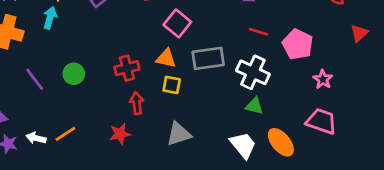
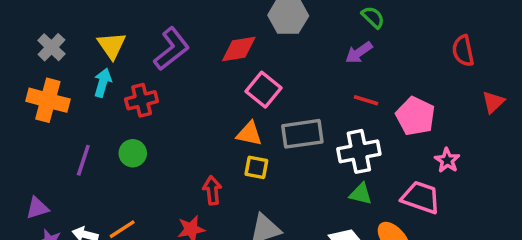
red cross: (127, 68) -> (142, 100), moved
white cross: (253, 72) -> (359, 151), turned -36
purple line: (35, 79) -> (83, 160), turned 55
pink trapezoid: (321, 121) -> (421, 197), moved

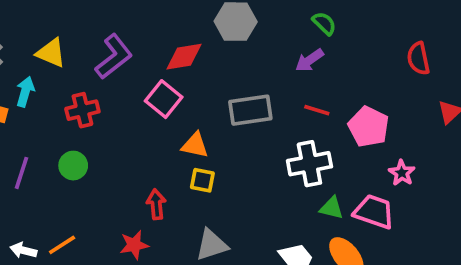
yellow triangle: (112, 45) -> (51, 53), turned -32
cyan arrow: (103, 83) -> (25, 92), moved
pink square: (263, 90) -> (164, 99), moved
gray rectangle: (302, 134) -> (250, 110), moved
green triangle: (361, 194) -> (332, 208), moved

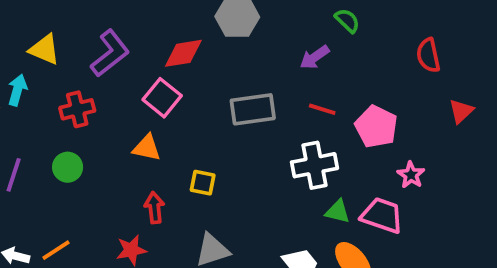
green semicircle: (324, 23) -> (347, 21), moved
orange triangle: (195, 145) -> (147, 148), moved

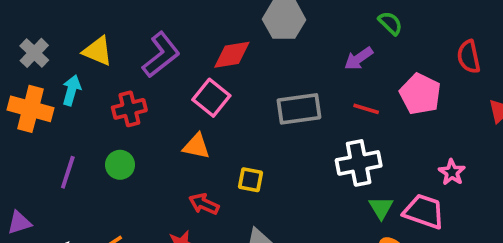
pink pentagon: (376, 127) -> (420, 94), moved
red arrow: (154, 208) -> (204, 204), turned -60
green triangle: (338, 212) -> (381, 208), turned 45

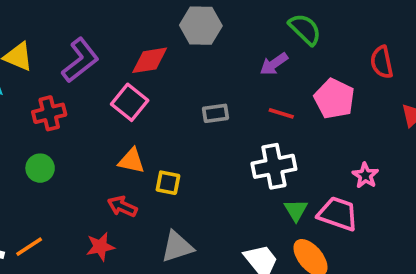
green semicircle: (390, 23) -> (305, 29), size x1.4
gray rectangle: (299, 109) -> (215, 113), size x0.6
orange triangle: (196, 146) -> (131, 161), moved

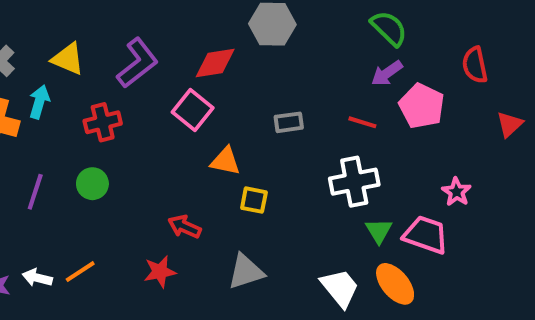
purple arrow: (274, 64) -> (387, 73), moved
orange triangle: (131, 161) -> (225, 161), moved
yellow square: (168, 183) -> (254, 200), moved

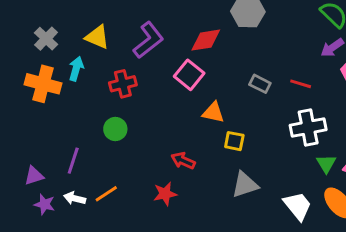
gray rectangle: (289, 122) -> (260, 84), turned 35
red line: (362, 122) -> (301, 84), moved
purple line: (35, 192) -> (73, 161), moved
gray triangle: (246, 272) -> (245, 185), moved

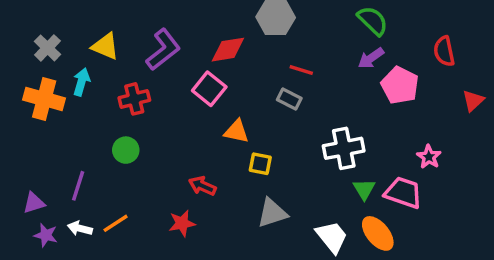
red line: (301, 84) -> (301, 70), moved

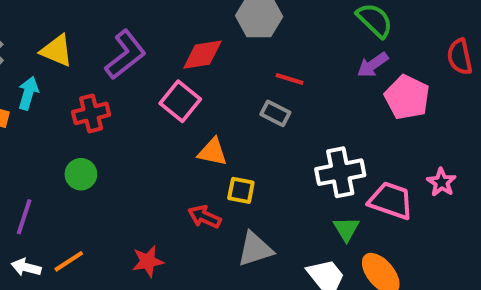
red arrow: (202, 186) -> (204, 217), moved
green triangle: (364, 189) -> (346, 229), moved
pink trapezoid: (403, 193) -> (391, 201), moved

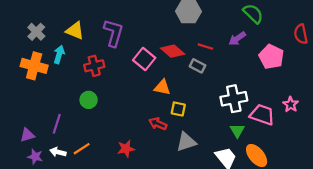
purple L-shape: (125, 55) -> (114, 33), turned -36
red diamond: (202, 55) -> (173, 51), moved, turned 50
purple arrow: (373, 65) -> (237, 39), moved

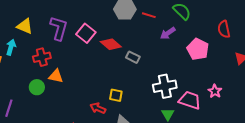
red line: (205, 47) -> (149, 15), moved
pink square: (144, 59) -> (86, 33), moved
orange triangle: (162, 87) -> (56, 76), moved

